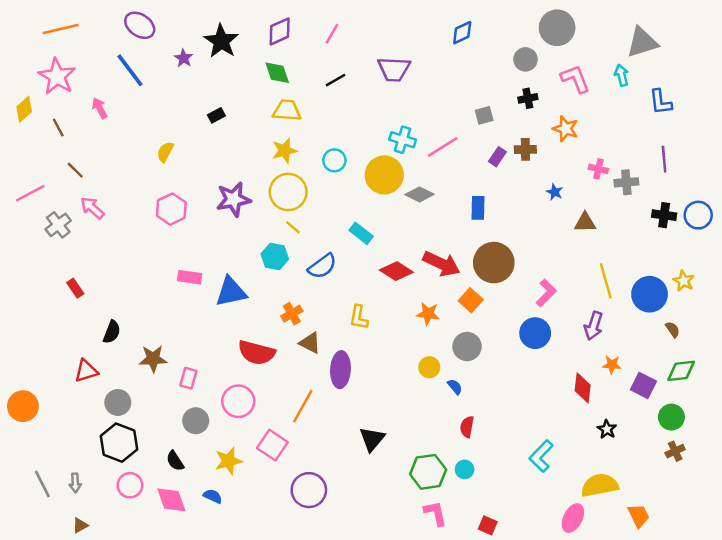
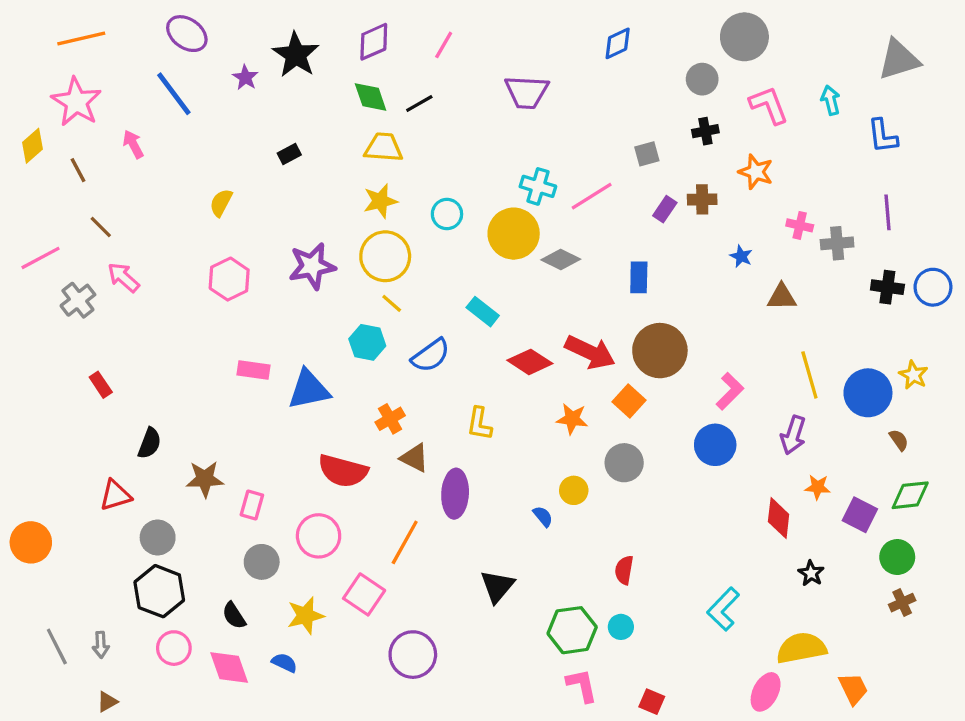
gray triangle: (642, 42) -> (899, 60), moved
black line: (336, 80) -> (419, 103), moved
blue semicircle: (455, 387) -> (543, 516), moved

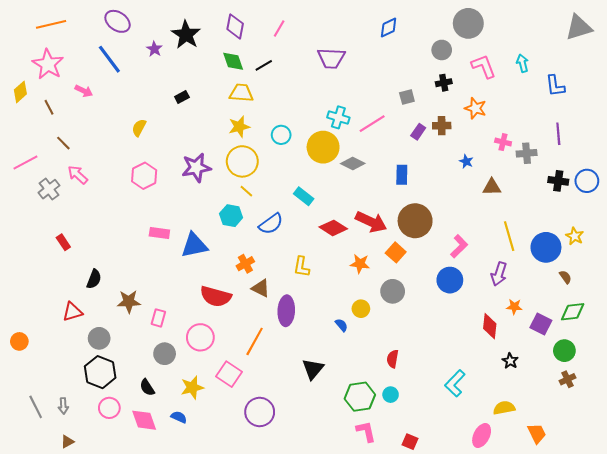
purple diamond: (374, 42) -> (235, 26), turned -55
gray triangle: (899, 60) -> (579, 27), moved
pink arrow: (133, 144) -> (84, 91), turned 144
orange circle: (31, 542) -> (19, 341), size x0.7
yellow semicircle: (801, 648) -> (504, 408), size x0.7

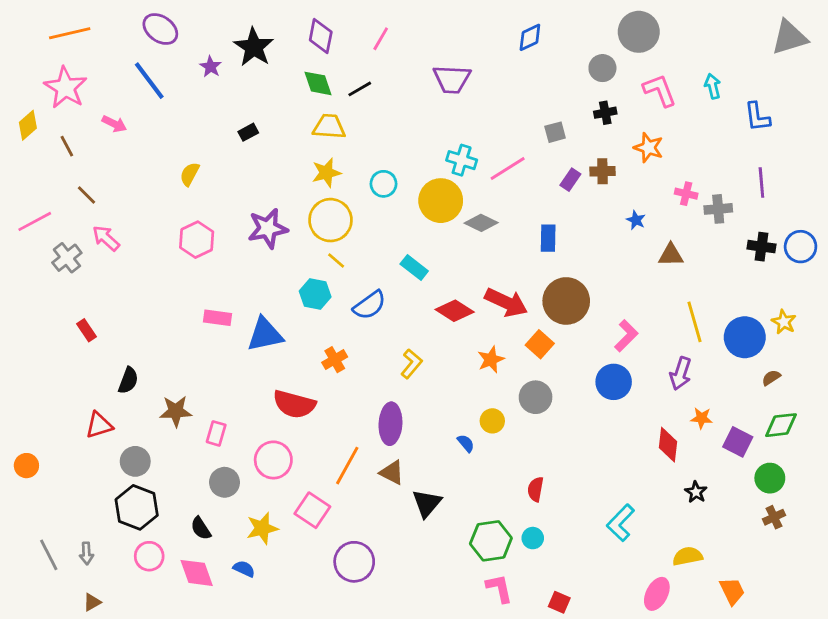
orange star: (360, 264) -> (491, 360), turned -30
yellow L-shape: (302, 267) -> (411, 364), turned -150
brown semicircle: (565, 277) -> (771, 378), turned -88
brown triangle: (261, 288) -> (392, 473), moved

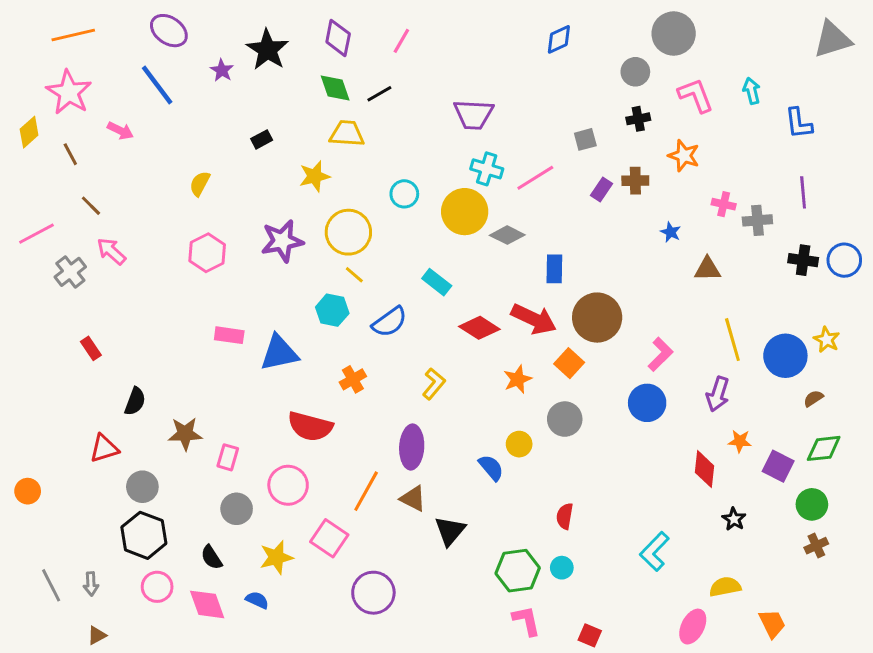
purple trapezoid: (452, 79) -> (473, 114), moved
yellow star: (326, 173) -> (315, 176), moved
blue rectangle: (548, 238) -> (554, 269), moved
blue semicircle: (466, 443) -> (491, 468), size x1.4

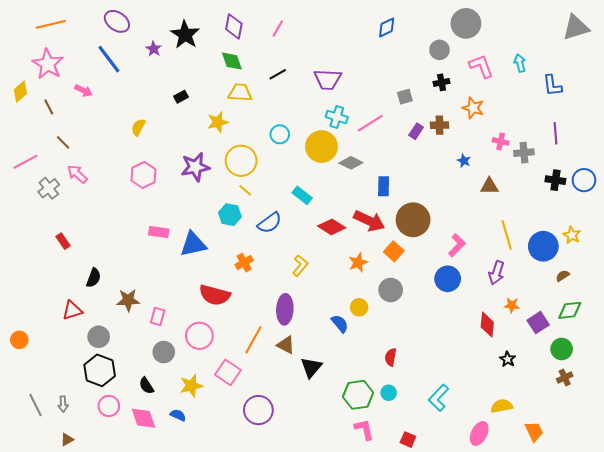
black line: (379, 94) -> (278, 74), moved
purple square: (778, 466) -> (538, 323), turned 30
cyan L-shape: (654, 551) -> (438, 398), moved

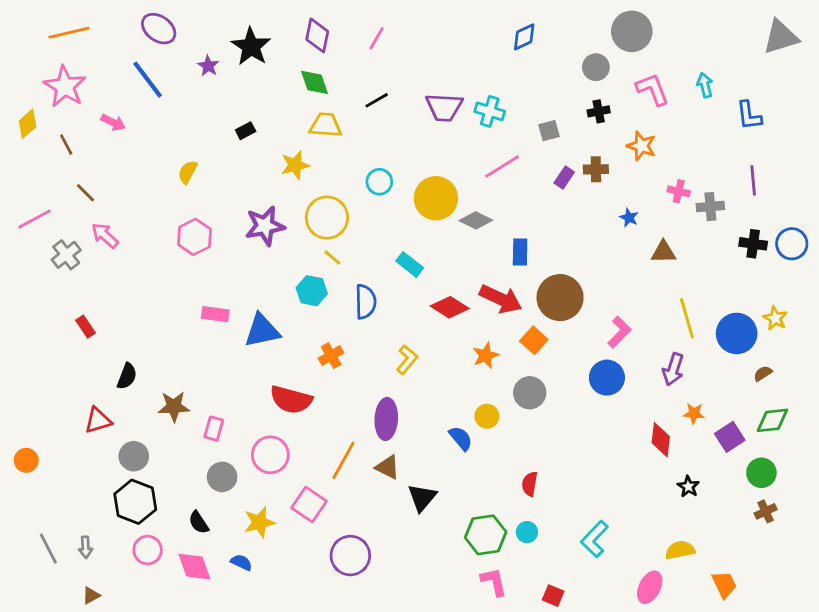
cyan cross: (337, 117) -> (490, 111), moved
blue semicircle: (270, 223) -> (366, 302), turned -55

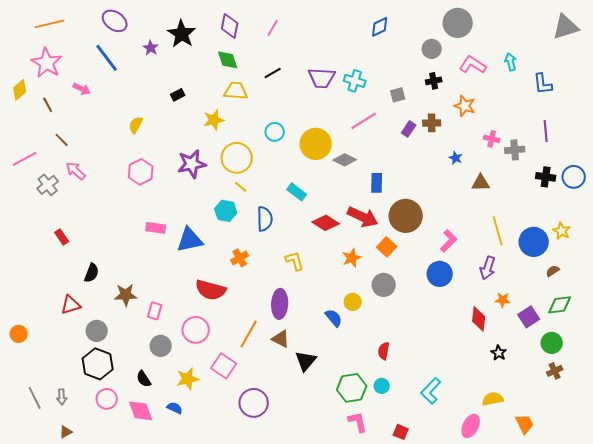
pink L-shape: (652, 89) -> (473, 65), turned -36
yellow L-shape: (407, 360) -> (295, 261), turned -55

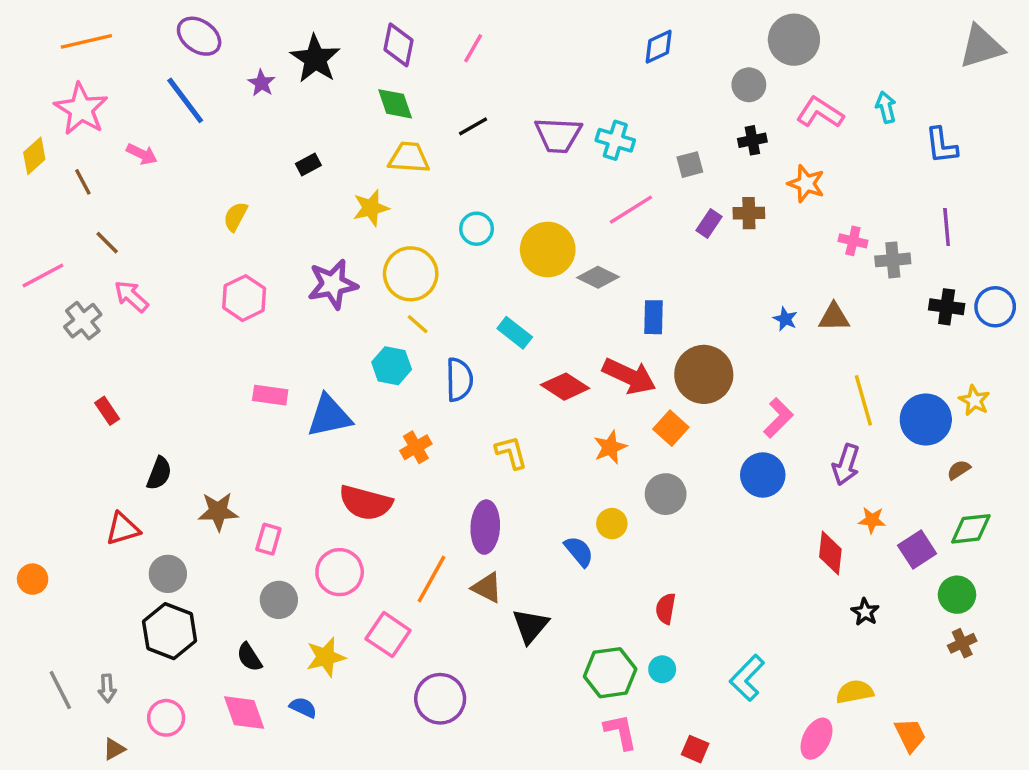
blue star: (456, 158) -> (785, 319), moved
pink circle: (107, 399) -> (166, 718), moved

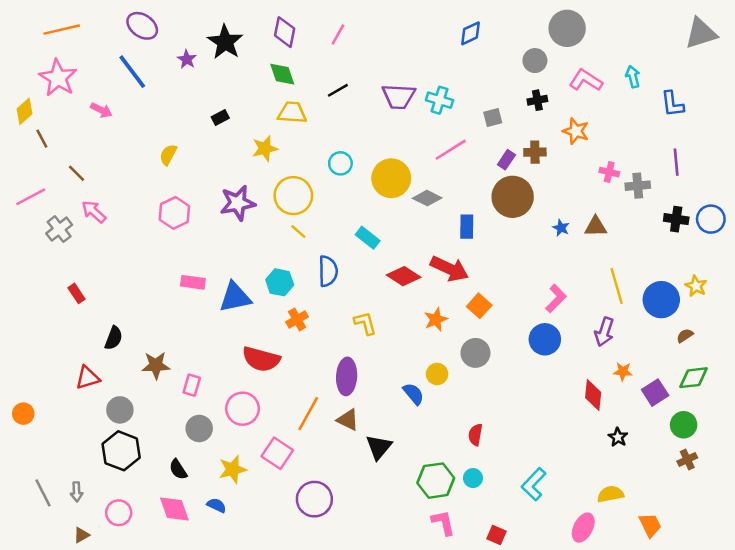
brown line: (83, 182) -> (42, 139), moved
cyan hexagon: (392, 366) -> (280, 282), moved
brown circle: (704, 374) -> (513, 197), moved

